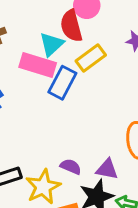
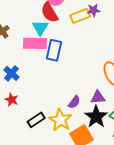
yellow rectangle: (91, 58) -> (80, 16), moved, turned 30
purple semicircle: (71, 167) -> (74, 102), turned 120

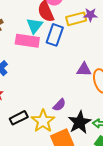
blue rectangle: (54, 50) -> (55, 35), moved
purple triangle: (98, 97) -> (84, 70), moved

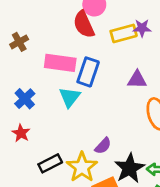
cyan triangle: (35, 26) -> (70, 97), moved
blue rectangle: (55, 35) -> (88, 72), moved
purple triangle: (84, 70) -> (137, 80), moved

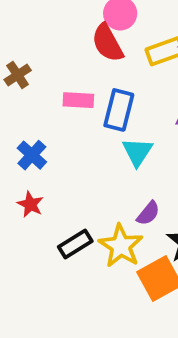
pink rectangle: (60, 63) -> (78, 100), size x0.7
cyan triangle: (70, 97) -> (137, 152), moved

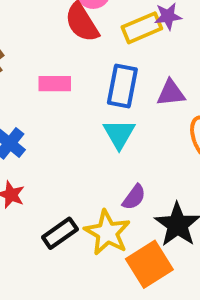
blue rectangle: (119, 110) -> (122, 86), moved

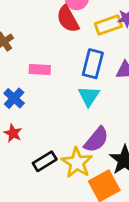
pink rectangle: (55, 84) -> (40, 69), moved
purple semicircle: (134, 197) -> (96, 140), size x1.5

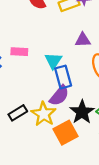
blue rectangle: (93, 64) -> (63, 77), moved, turned -30
pink rectangle: (40, 69) -> (19, 52), moved

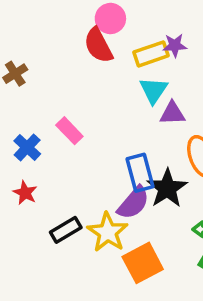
pink rectangle: (19, 52) -> (69, 131), turned 42
cyan triangle: (53, 61) -> (154, 90), moved
black star: (82, 112) -> (167, 188), moved

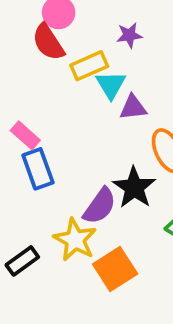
yellow rectangle: (151, 54) -> (89, 66), moved
blue rectangle: (140, 173) -> (38, 169), moved
black rectangle: (66, 230) -> (22, 261), moved

